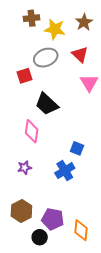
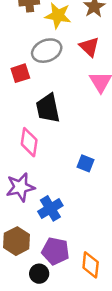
black trapezoid: (47, 104) -> (48, 108), turned 35
purple star: (24, 168) -> (20, 187), size x1.6
blue cross: (65, 171) -> (50, 208), moved

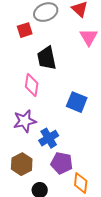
blue square: (86, 163) -> (77, 102), size x1.5
purple pentagon: (55, 251) -> (62, 163), moved

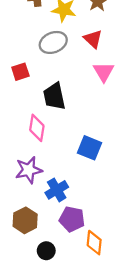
red square: (25, 30) -> (20, 72), moved

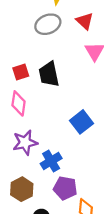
red square: (20, 72) -> (21, 72), moved
pink diamond: (37, 128) -> (19, 103), moved
blue square: (90, 148) -> (81, 122), turned 30

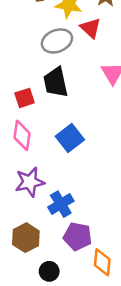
red triangle: (85, 21) -> (91, 28), moved
black trapezoid: (49, 74) -> (56, 82), moved
blue square: (81, 122) -> (70, 138), moved

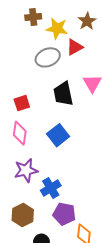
red triangle: (91, 28) -> (75, 47), turned 48
black trapezoid: (56, 82) -> (63, 94), moved

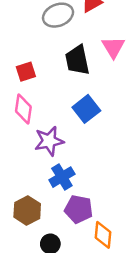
blue square: (58, 135) -> (86, 109), moved
purple star: (26, 170) -> (49, 141), moved

